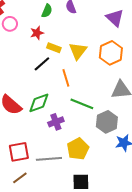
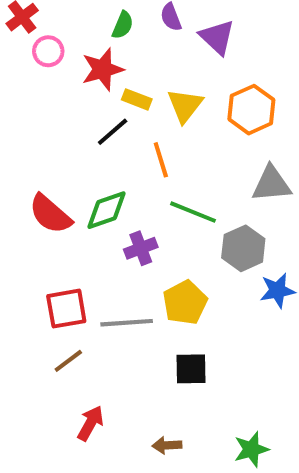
purple triangle: (115, 18) -> (217, 37), moved
red star: (37, 33) -> (103, 69), size x1.5

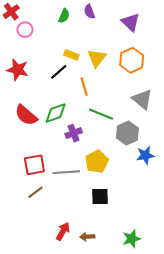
purple triangle: (217, 37) -> (131, 22), moved
red star: (103, 69) -> (18, 70), moved, turned 30
gray triangle: (271, 184) -> (142, 99), turned 45
red arrow: (90, 423) -> (63, 231), moved

